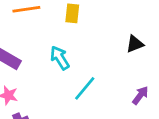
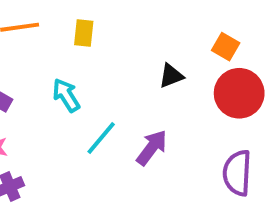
purple arrow: (140, 95) -> (152, 148), moved, size x1.4

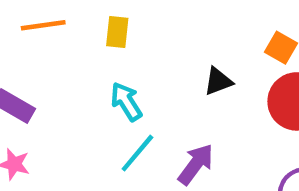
cyan arrow: (66, 95) -> (126, 101), moved

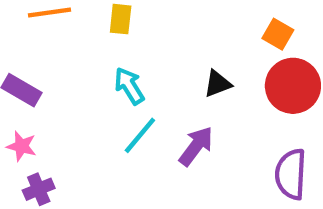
black triangle: (218, 81) -> (218, 84), moved

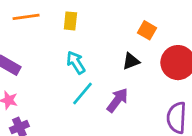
orange square: (278, 34) -> (147, 30), moved

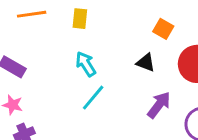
black triangle: (131, 61) -> (146, 62), turned 42
purple arrow: (117, 100) -> (159, 105), moved

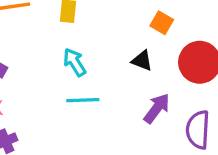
cyan line: (93, 98) -> (83, 100), turned 48

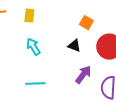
cyan line: (83, 100) -> (35, 84), moved

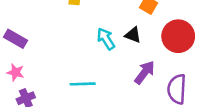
cyan arrow: (33, 47) -> (106, 39), moved

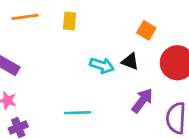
cyan arrow: (106, 39) -> (102, 65), turned 140

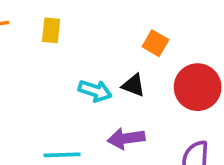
purple arrow: (142, 101) -> (126, 138), moved, turned -135

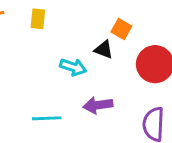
black triangle: (133, 85) -> (104, 50), moved

